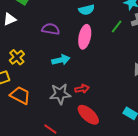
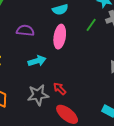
red arrow: (82, 89) -> (60, 89), turned -120

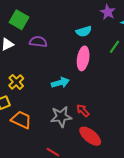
purple semicircle: (25, 31) -> (38, 42), moved

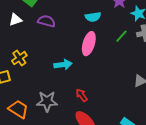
gray star: (61, 117) -> (47, 101), moved
orange trapezoid: (21, 120) -> (18, 109), moved

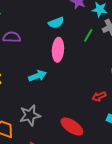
red arrow: (82, 95) -> (99, 96), moved, turned -64

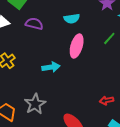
cyan semicircle: (56, 23) -> (72, 19), moved
gray star: (30, 115) -> (35, 104), turned -30

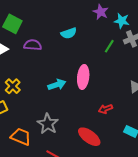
pink ellipse: (77, 46) -> (83, 77), moved
red arrow: (107, 100) -> (105, 109), moved

